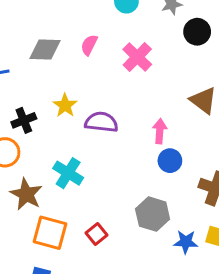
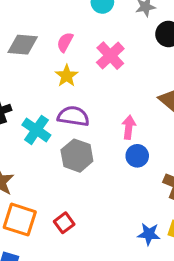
yellow star: (65, 105) -> (67, 76), moved
cyan cross: (68, 173) -> (36, 130), moved
gray hexagon: (153, 214) -> (77, 156), moved

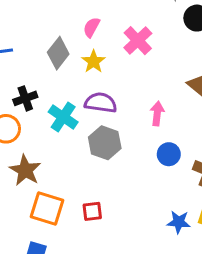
gray diamond: (23, 45) -> (58, 53), moved, turned -56
blue circle: (137, 156) -> (169, 154), moved
red square: (64, 223) -> (92, 211), turned 30

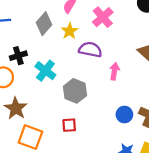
purple semicircle: (101, 103) -> (90, 50), moved
blue circle: (169, 154) -> (124, 114), moved
red square: (92, 211) -> (69, 125), moved

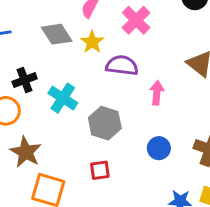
gray diamond: (44, 24) -> (57, 34), turned -70
blue circle: (124, 114) -> (159, 148), moved

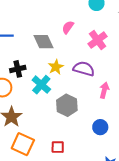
yellow star: (92, 42) -> (56, 67), moved
red square: (100, 170) -> (58, 147), moved

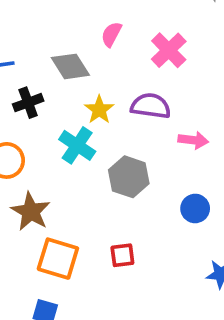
black cross: (18, 69) -> (28, 103), moved
pink arrow: (104, 90) -> (193, 140), turned 91

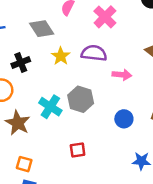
black cross: (28, 103) -> (21, 62), moved
cyan cross: (77, 145) -> (50, 107), moved
orange square: (58, 259) -> (24, 164), moved, size x0.6

